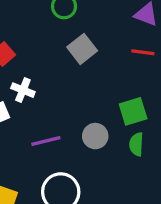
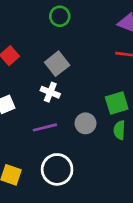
gray square: (82, 49) -> (57, 64), moved
white cross: (23, 90) -> (50, 92), moved

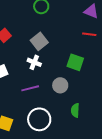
green square: (117, 103) -> (75, 62), moved, turned 36
green semicircle: (119, 130) -> (75, 110), moved

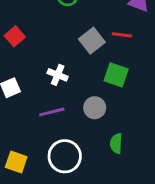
red line: (89, 34) -> (122, 35), moved
gray square: (39, 41) -> (92, 41), moved

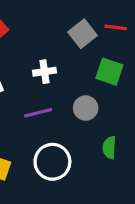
white cross: (58, 75) -> (45, 72), turned -30

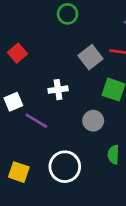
purple line: (38, 113) -> (36, 121), moved, turned 45

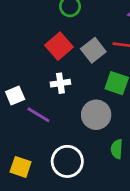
red square: (17, 53) -> (59, 46), moved, size x1.4
gray circle: (93, 121) -> (96, 115), size x1.4

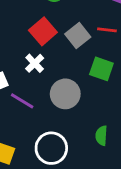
white cross: (60, 83) -> (35, 63), moved, turned -36
gray circle: (96, 115) -> (65, 94), moved

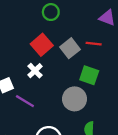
gray circle: (65, 94) -> (75, 99), moved

